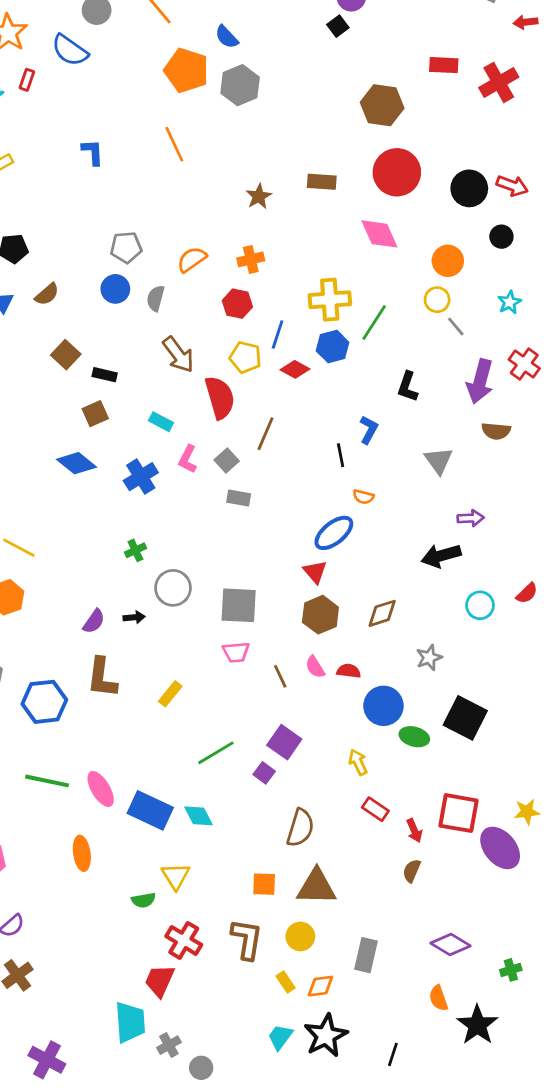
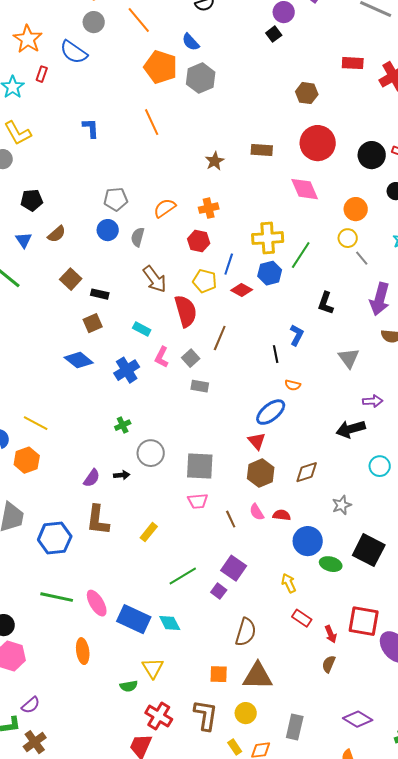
brown hexagon: (382, 105) -> (307, 93), size x0.7

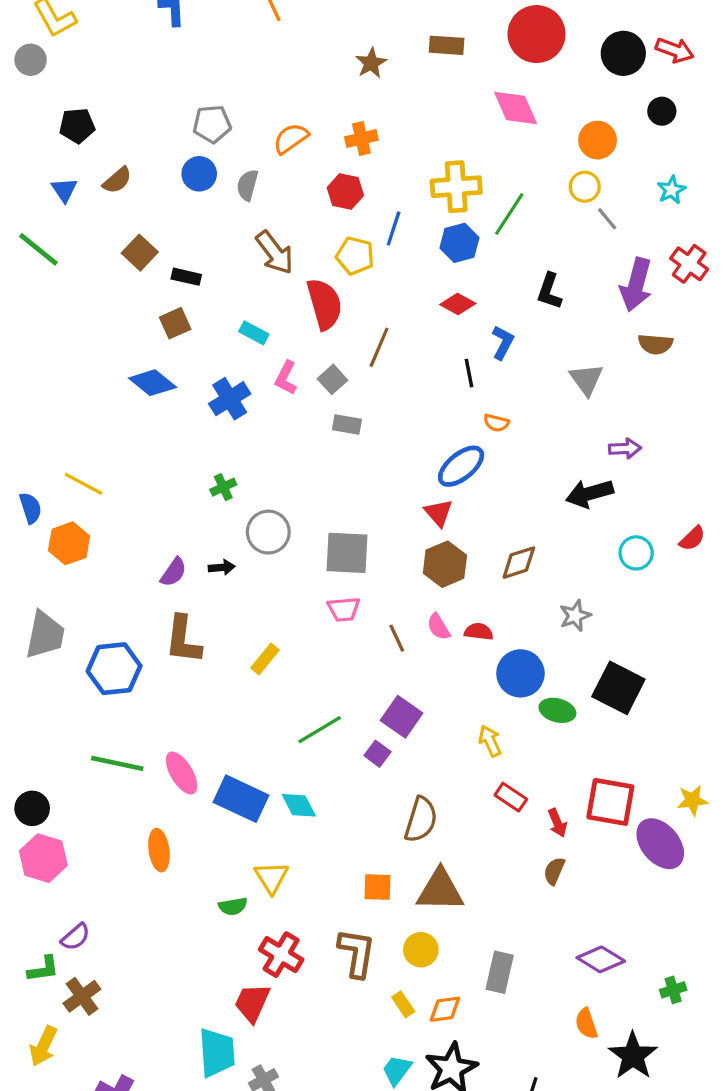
red diamond: (242, 290) -> (458, 304), moved

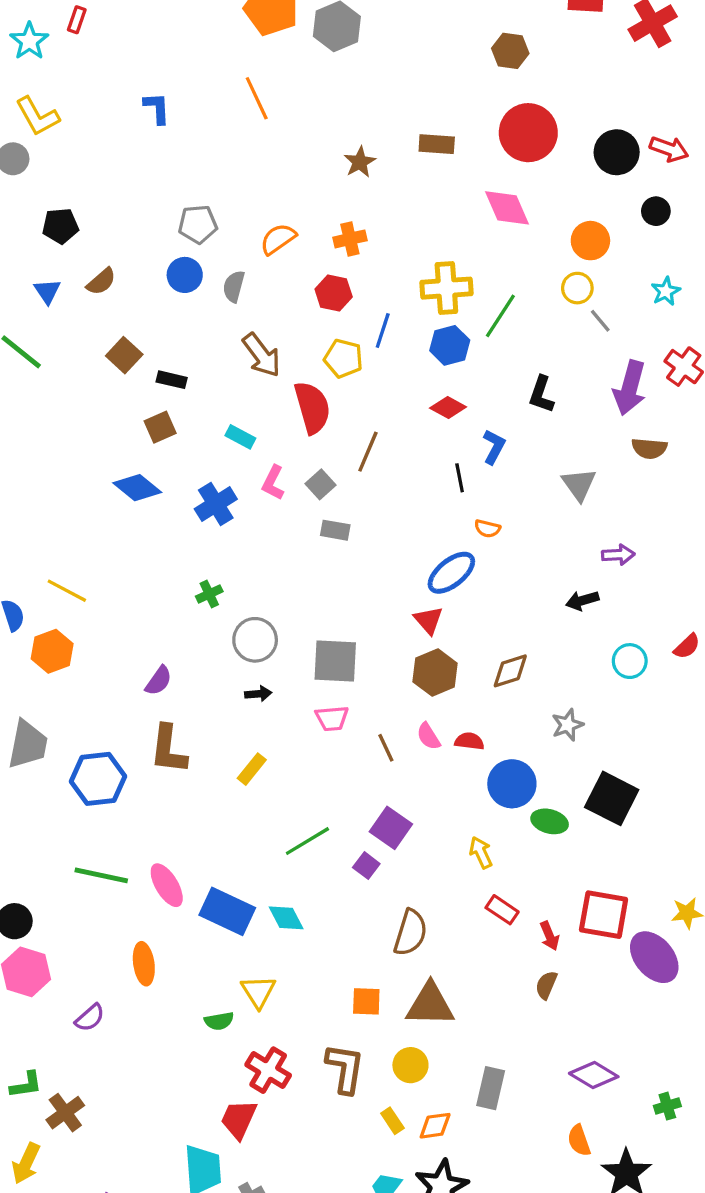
black arrow: (590, 494) -> (582, 601), size x0.7
black arrow: (222, 567) -> (258, 694), moved
purple semicircle: (75, 937) -> (90, 1018), moved

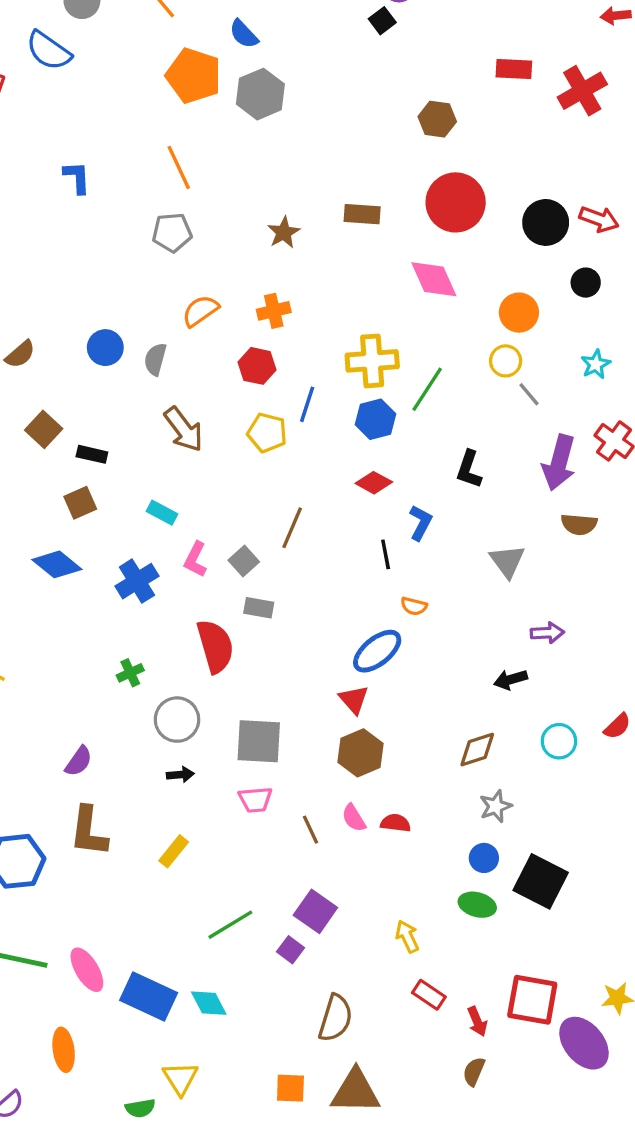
gray pentagon: (198, 224) -> (172, 232), moved
red semicircle: (312, 407) -> (215, 646), moved
brown diamond: (510, 671) -> (477, 750), moved
blue circle: (512, 784) -> (484, 858), moved, size x0.6

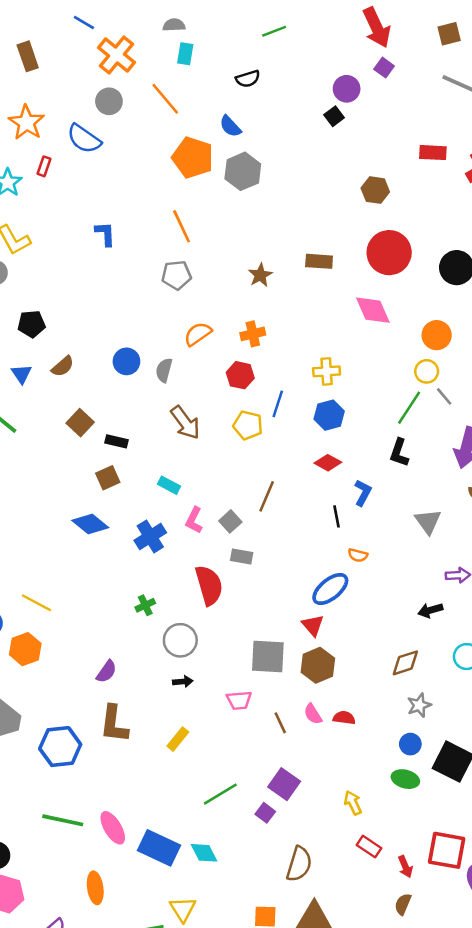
yellow cross: (372, 361) -> (327, 371), size x0.7
green line: (427, 389) -> (409, 408), moved
gray square: (259, 741) -> (268, 657), moved

